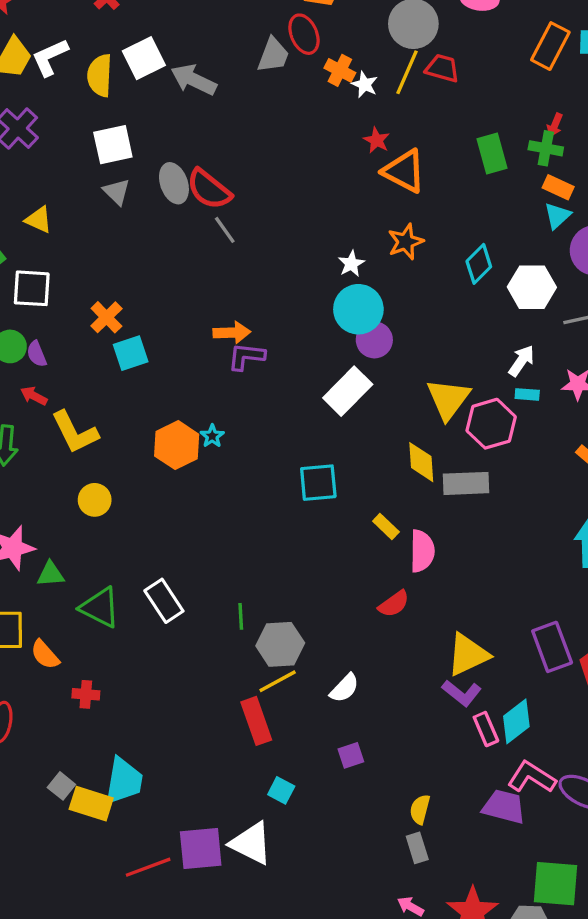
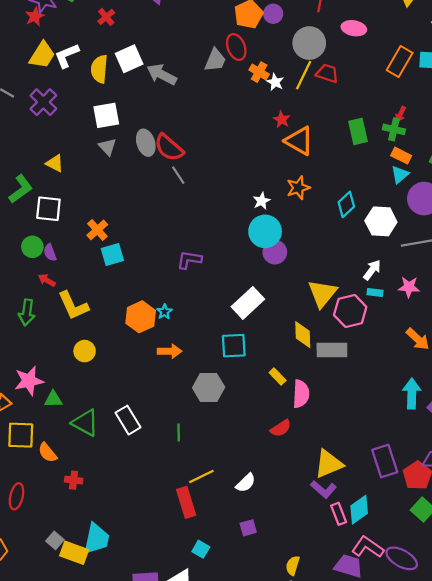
orange arrow: (232, 333) -> (170, 351), moved
white rectangle: (348, 391) -> (248, 303), moved
gray hexagon: (280, 644) -> (209, 387), moved

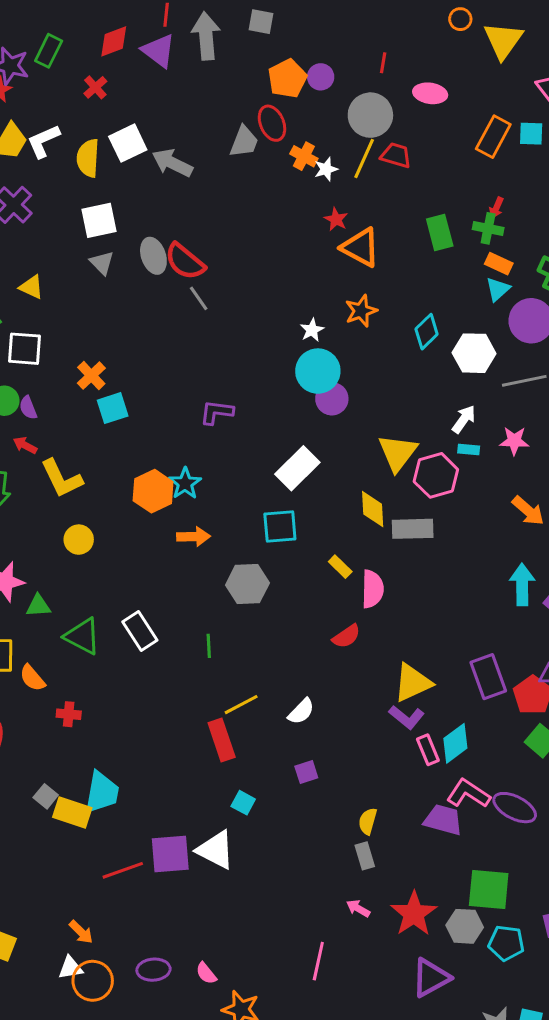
white star: (275, 82) -> (326, 169), turned 30
cyan star: (164, 312) -> (185, 483), size x1.5

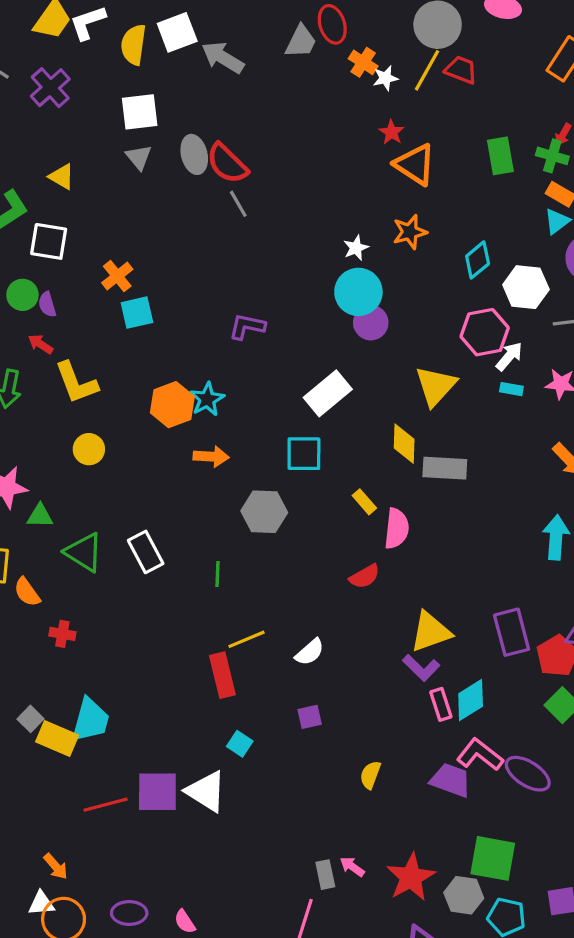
pink hexagon: (436, 475) -> (485, 332), moved
gray rectangle: (365, 856) -> (325, 875), moved

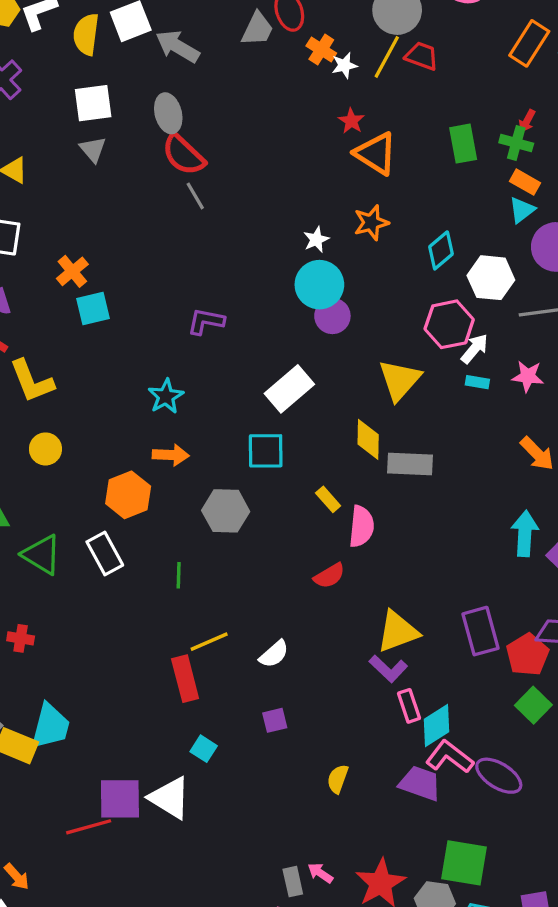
gray ellipse: (194, 154) -> (168, 113), moved
orange hexagon: (172, 405) -> (128, 495), moved
cyan diamond: (471, 700) -> (437, 726), moved
red line: (106, 805) -> (89, 827), moved

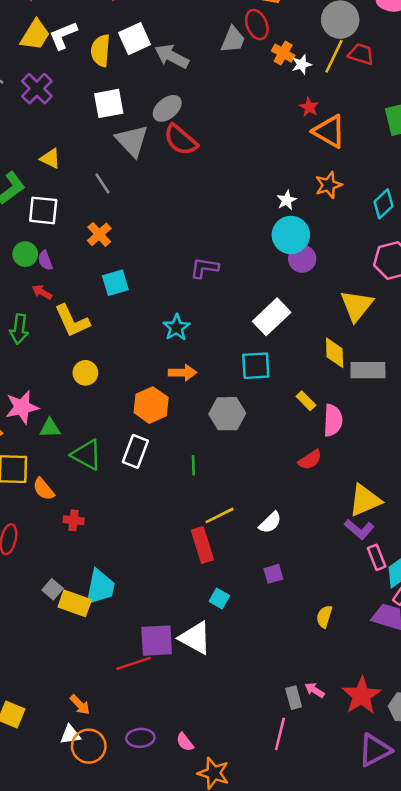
gray ellipse: (168, 113) -> (167, 108), turned 68
gray triangle: (93, 149) -> (132, 141), moved, size x1.6
gray line: (195, 196) -> (102, 184), moved
cyan square: (93, 309) -> (115, 283), moved
white rectangle: (105, 554) -> (135, 451), turned 52

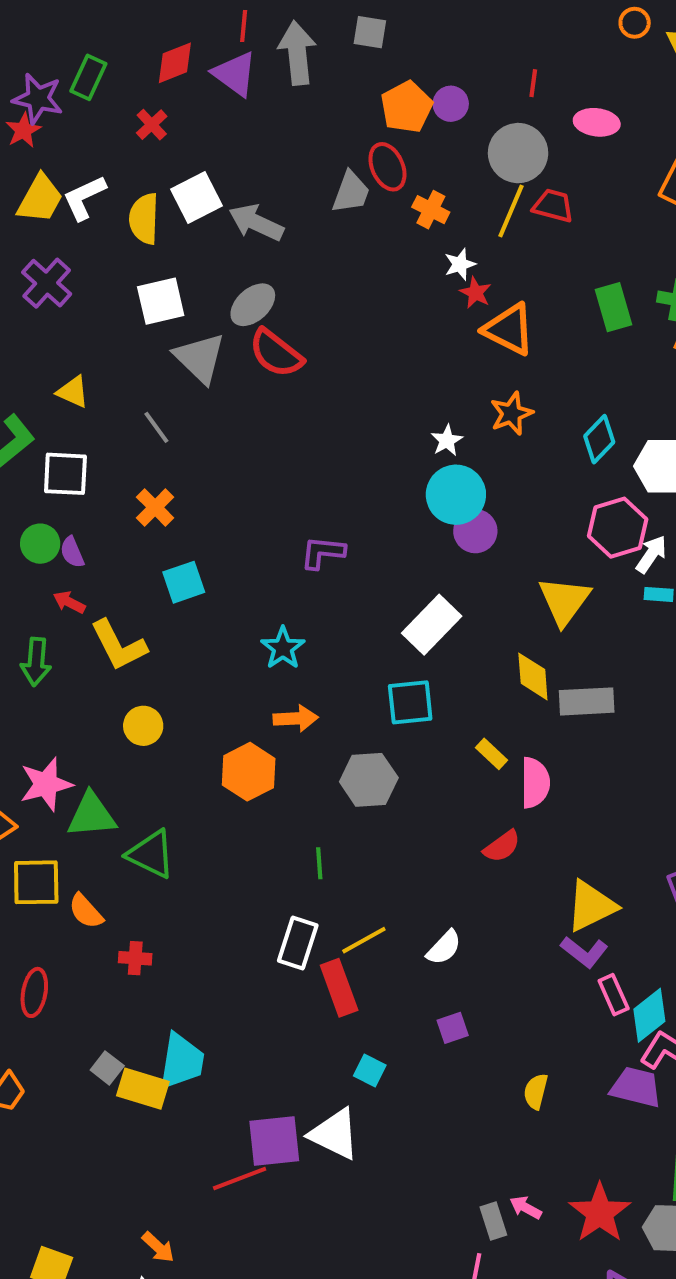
white star: (302, 64) -> (460, 264), moved
green triangle: (50, 428) -> (92, 815), size x1.5
white rectangle: (135, 451) -> (298, 943), moved

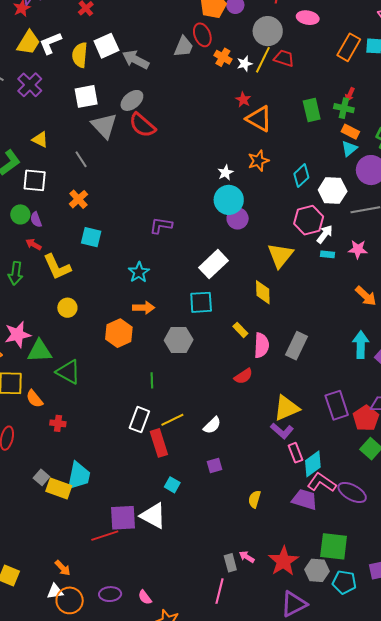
white star: (460, 264) -> (245, 64), moved
cyan square: (184, 582) -> (91, 237), turned 30
gray rectangle: (587, 701) -> (296, 346), moved, turned -64

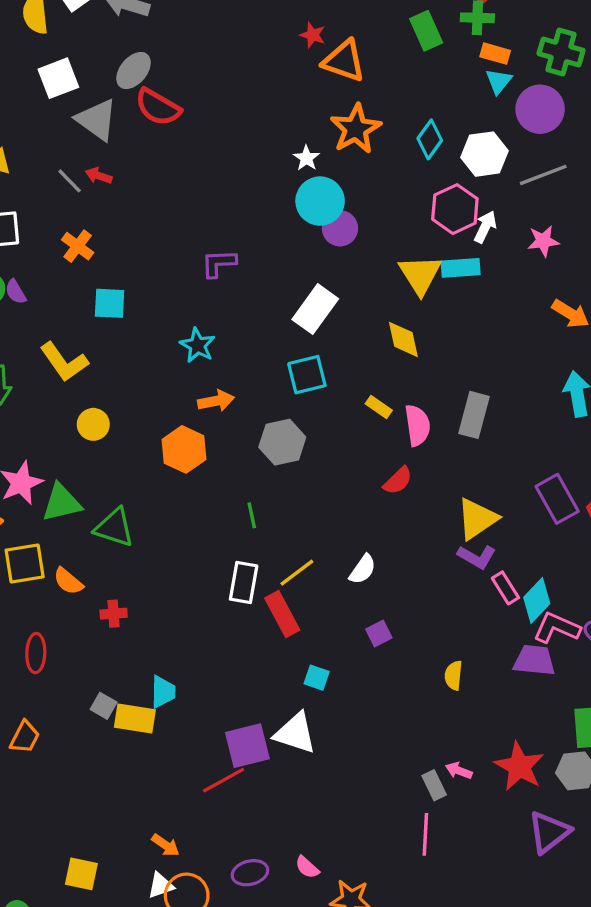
orange star: (258, 161) -> (356, 129), size x1.4
red arrow: (33, 244) -> (99, 176), moved
cyan rectangle: (327, 254) -> (461, 268), moved, size x1.6
cyan trapezoid: (79, 476) -> (163, 692), size x0.7

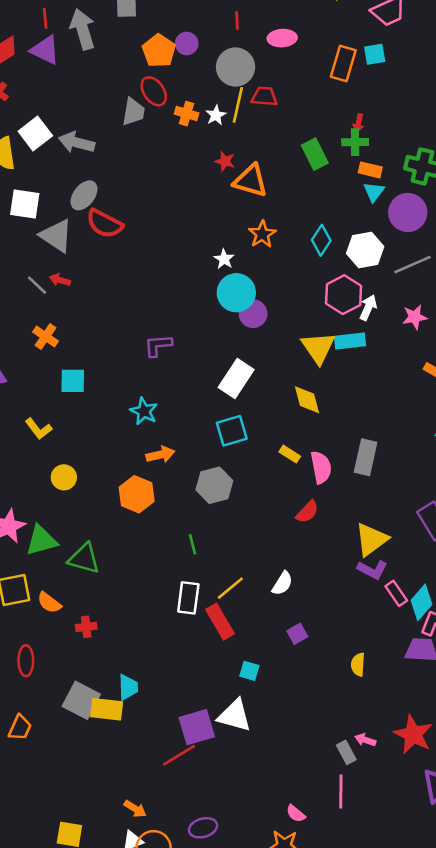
white square: (58, 78) -> (25, 204), turned 32
orange star: (356, 129) -> (262, 234), size x0.7
yellow L-shape: (64, 362) -> (39, 429), size x0.7
gray square: (104, 706) -> (81, 700), size x1.8
pink semicircle: (307, 867) -> (296, 814), moved

